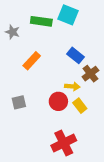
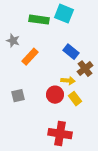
gray star: (12, 32) -> (13, 41), moved
red cross: (64, 143) -> (60, 134), turned 35

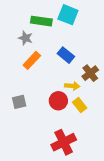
gray star: (13, 41) -> (25, 38), moved
blue rectangle: (71, 52) -> (66, 55), moved
red cross: (60, 134) -> (64, 142), turned -35

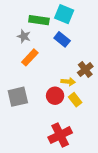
blue rectangle: (66, 55) -> (62, 39), moved
gray square: (19, 102) -> (18, 97), size x1.5

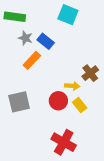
green rectangle: (39, 20) -> (15, 17), moved
blue rectangle: (62, 39) -> (46, 41), moved
red cross: (60, 135) -> (64, 142), turned -35

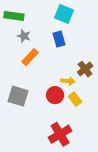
blue rectangle: (46, 41) -> (59, 39), moved, turned 35
gray square: (19, 102) -> (18, 96), turned 30
red cross: (64, 142) -> (60, 134), turned 30

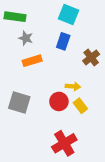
blue rectangle: (59, 39) -> (63, 41), turned 35
orange rectangle: (30, 57) -> (32, 61), turned 30
brown cross: (85, 69) -> (91, 57), moved

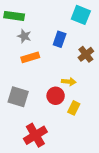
cyan square: (69, 15) -> (81, 15), moved
yellow rectangle: (80, 106) -> (74, 108), moved, turned 64
red cross: (64, 143) -> (35, 135), moved

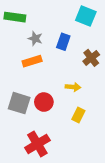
gray star: (24, 36) -> (35, 39), moved
red circle: (56, 96) -> (44, 102), moved

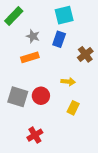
cyan square: (86, 16) -> (64, 15), moved, turned -36
green rectangle: (15, 17) -> (14, 16), turned -54
red cross: (37, 144) -> (35, 135), size x0.7

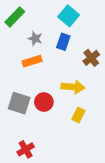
cyan square: (64, 15) -> (69, 16), turned -36
yellow arrow: (68, 82) -> (73, 87), size x1.5
red cross: (35, 135) -> (26, 149), moved

